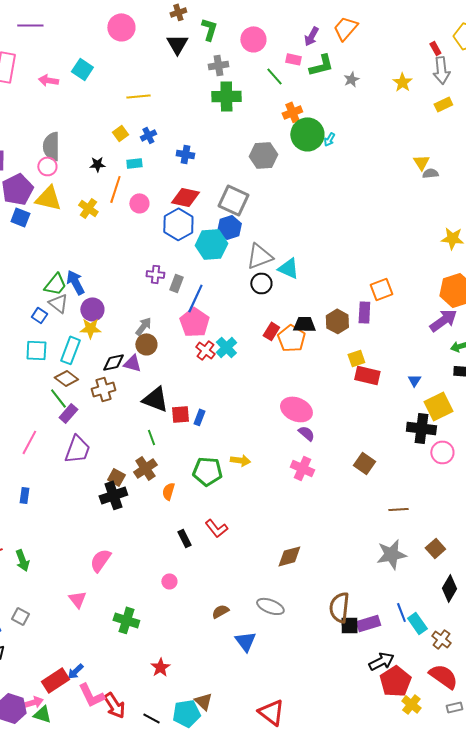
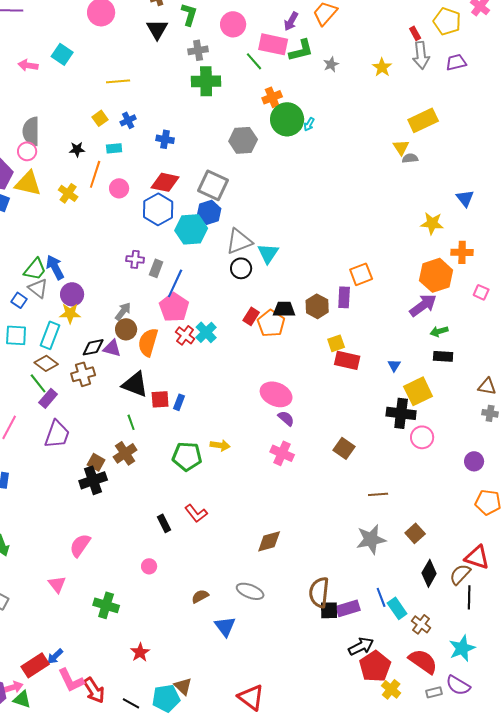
pink rectangle: (293, 59) -> (273, 44), size x1.8
yellow rectangle: (443, 104) -> (423, 120), moved, size x1.6
cyan triangle: (288, 268) -> (268, 253), turned 40
orange semicircle: (168, 491) -> (148, 342), moved, size x1.6

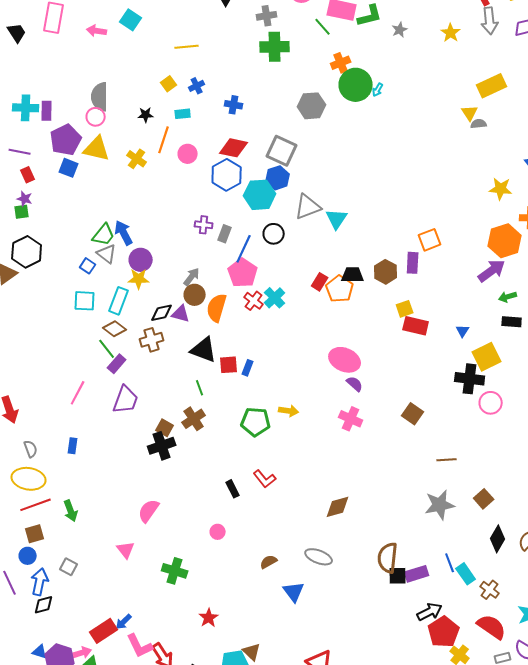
black circle: (241, 268) -> (274, 234), moved

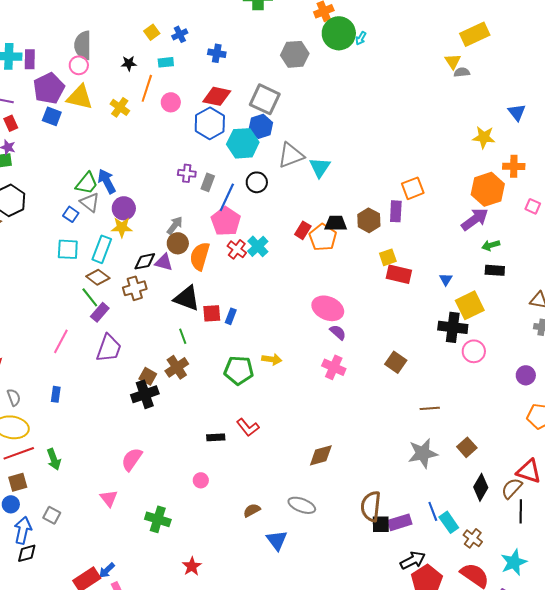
black rectangle: (233, 489) -> (216, 437), turned -66

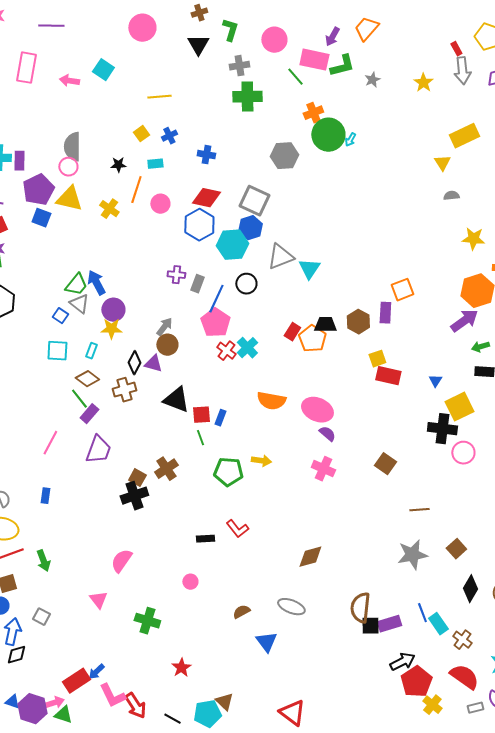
gray semicircle: (462, 72) -> (451, 196), moved
cyan rectangle: (102, 249) -> (91, 351), size x0.6
orange semicircle: (200, 256) -> (271, 401), moved, turned -96
black diamond: (145, 261) -> (134, 363), turned -50
green line: (183, 336) -> (200, 438), moved

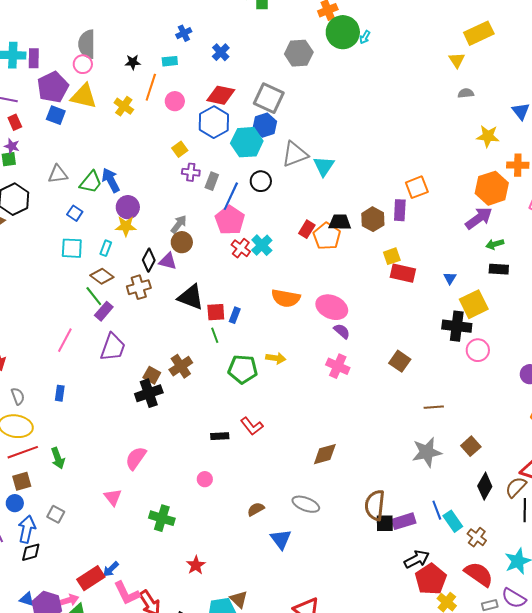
yellow square: (141, 134) -> (180, 149), moved
blue cross: (206, 155) -> (221, 52), turned 36
gray triangle: (79, 304) -> (58, 174), moved, turned -45

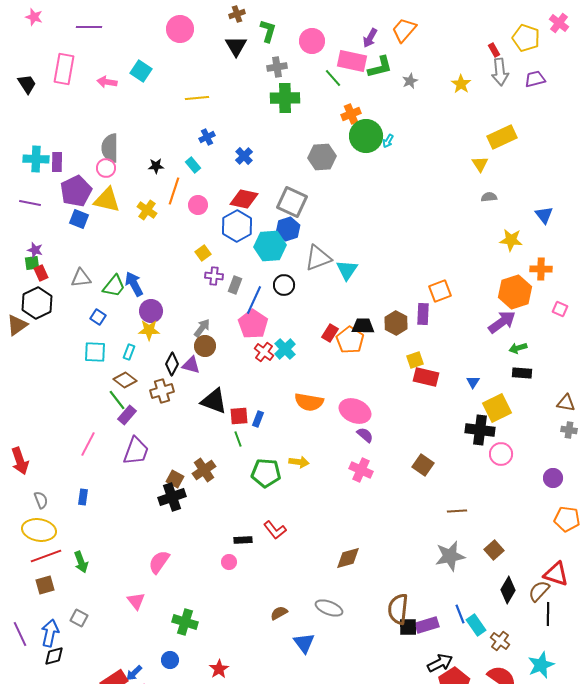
cyan rectangle: (170, 61) -> (193, 165), turned 56
red rectangle: (15, 122) -> (41, 273), moved
pink circle: (205, 479) -> (229, 562), moved
blue circle: (15, 503) -> (170, 660), moved

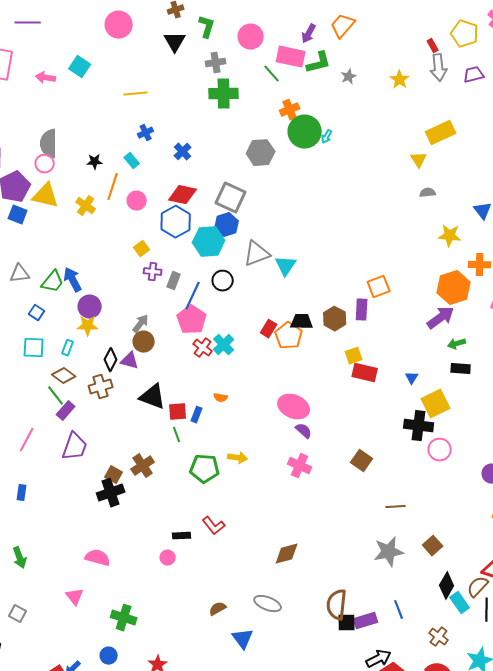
orange semicircle: (309, 402) -> (221, 398), moved, size x0.5
pink semicircle: (159, 562) -> (98, 558), turned 70
cyan rectangle: (476, 625) -> (460, 603), moved

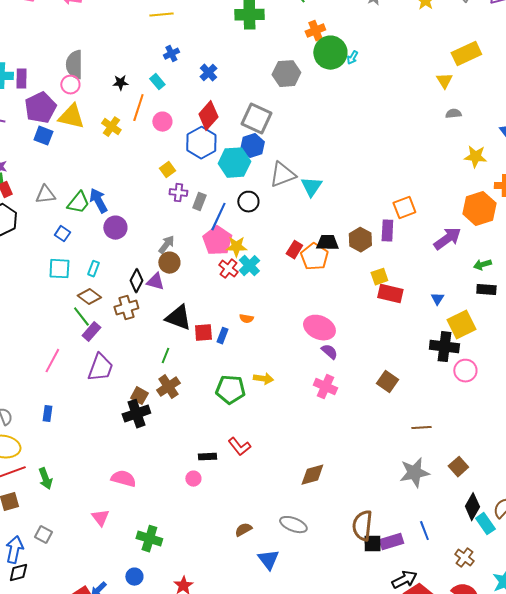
red diamond: (183, 195) -> (208, 116), turned -60
purple arrow: (441, 318) -> (447, 239), moved
yellow star: (88, 326) -> (236, 247), moved
green line: (177, 435) -> (165, 356), moved, turned 42

